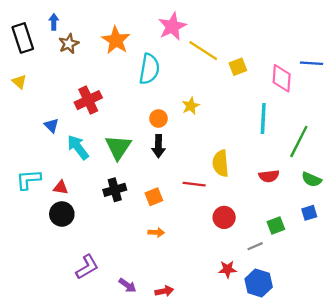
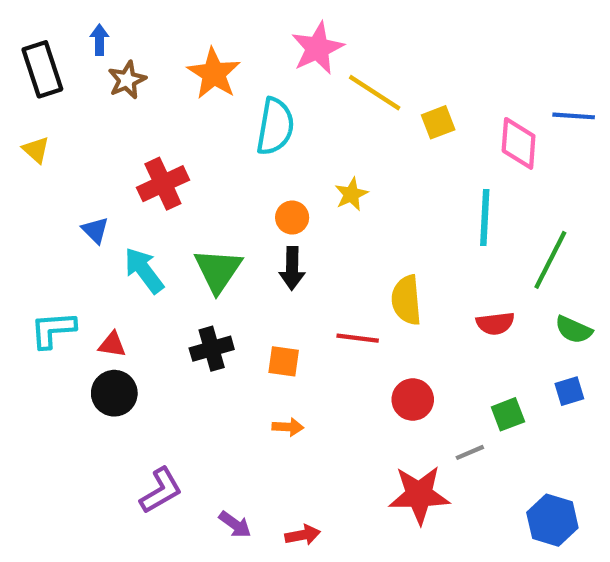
orange square: (154, 197) -> (284, 361), turned 30
red star: (228, 269) -> (419, 495), size x1.8
blue hexagon: (259, 283) -> (552, 520), moved

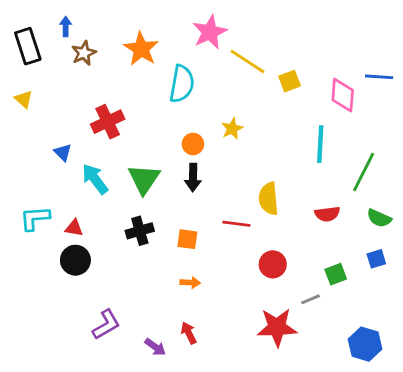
red arrow: (303, 535) -> (189, 333), moved, turned -105

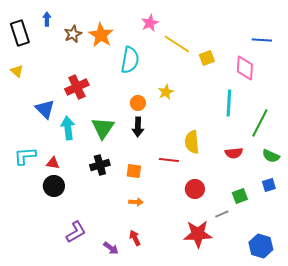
pink star: (210, 32) -> (150, 23), size x0.7
brown star: (84, 53) -> (73, 34), moved
blue line: (379, 77) -> (262, 40), moved
blue triangle: (63, 152) -> (45, 109), size x1.5
cyan arrow: (95, 179) -> (68, 128), turned 30

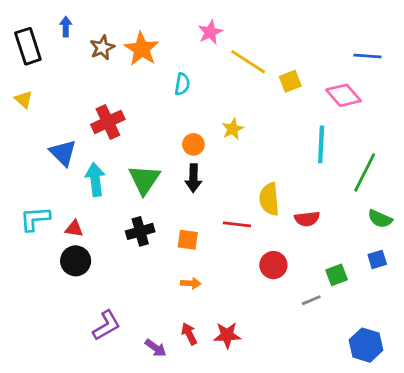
cyan semicircle: (130, 60) -> (182, 84), size x0.6
pink diamond: (245, 68) -> (344, 95), turned -45
red semicircle: (234, 153) -> (307, 219), moved
red star: (198, 234) -> (227, 335), moved, size x0.7

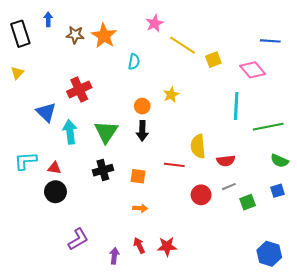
brown star: (102, 48) -> (75, 35), turned 30
yellow triangle: (24, 100) -> (17, 73), turned 32
green line: (365, 172) -> (268, 127), turned 52
gray line: (311, 300) -> (229, 187), moved
purple arrow: (156, 348) -> (114, 256), turned -119

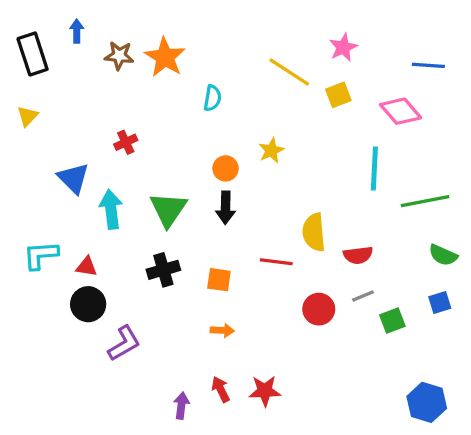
pink star: (155, 23) -> (343, 47), moved
red cross: (79, 90) -> (126, 142), size x0.6
purple L-shape: (78, 239) -> (124, 343), moved

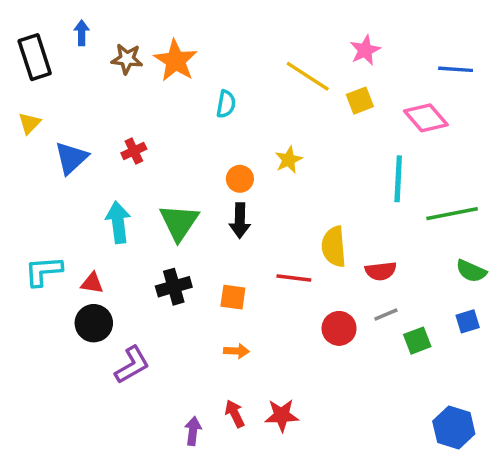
blue triangle: (73, 178) -> (71, 158), moved, turned 32

